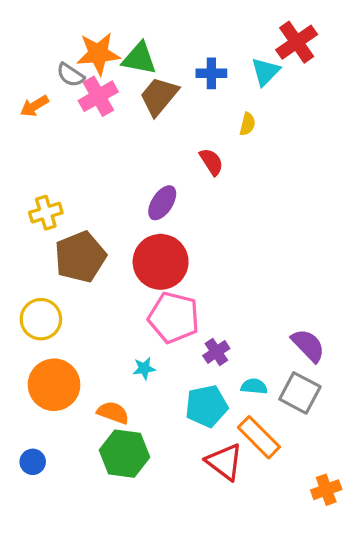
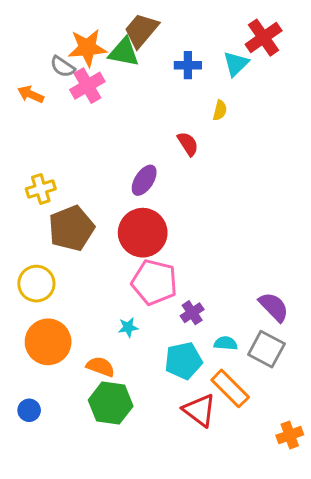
brown trapezoid: (159, 96) -> (141, 30), moved
orange arrow: (34, 106) -> (31, 94), turned 55

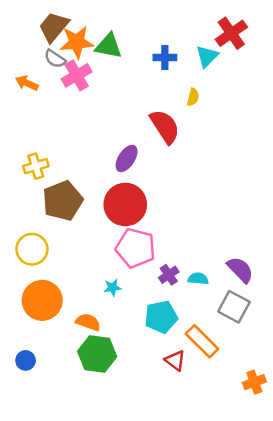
brown trapezoid: (141, 30) -> (54, 27), moved
red semicircle: (188, 144) -> (165, 127), size x1.6
cyan semicircle: (226, 343) -> (198, 279), moved
red triangle: (199, 410) -> (175, 360), size x0.7

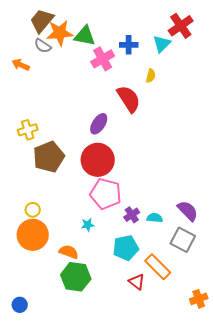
pink cross: (77, 75) -> (103, 59), moved
yellow circle: (32, 249) -> (33, 210), moved, size x0.6
blue circle: (26, 360) -> (20, 305), moved

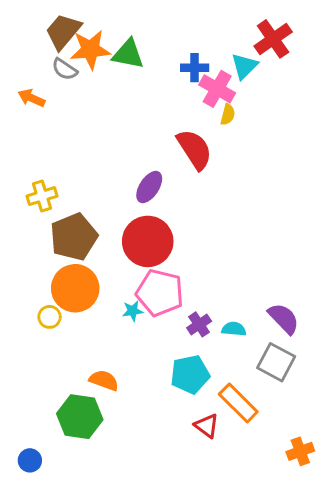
pink cross: (103, 59) -> (217, 89), moved, turned -30
cyan star: (88, 225) -> (133, 311), moved
orange circle: (33, 235) -> (75, 288), moved
green hexagon: (76, 277) -> (80, 417), moved

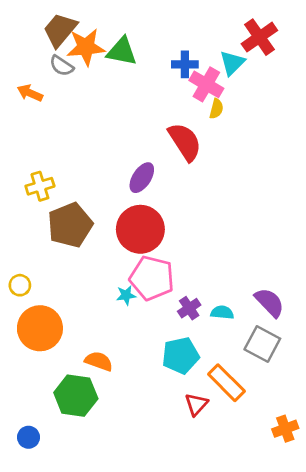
orange circle: (75, 288) -> (40, 328), moved
yellow circle: (50, 317) -> (20, 285), moved
red triangle: (207, 426) -> (196, 404), turned 35

